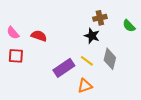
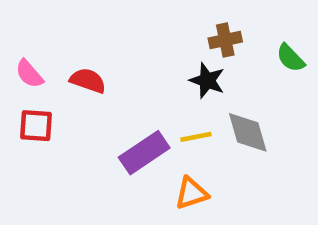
gray diamond: (110, 59) -> (248, 132), turned -30
yellow line: (87, 61) -> (196, 137), turned -48

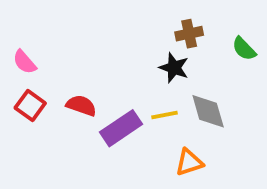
red semicircle: (88, 81) -> (81, 106), moved
red square: (36, 126) -> (30, 106), turned 32
orange triangle: (191, 193) -> (189, 162), moved

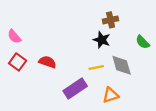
green semicircle: (244, 49) -> (143, 42), moved
purple rectangle: (121, 128) -> (75, 88), moved

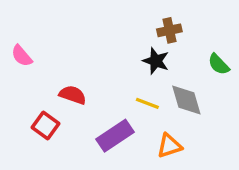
red square: (18, 62) -> (45, 125), moved
yellow line: (96, 67) -> (147, 103), turned 32

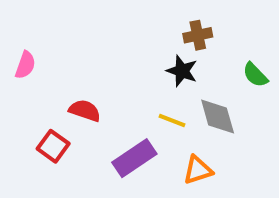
pink semicircle: (22, 56) -> (25, 65), turned -120

